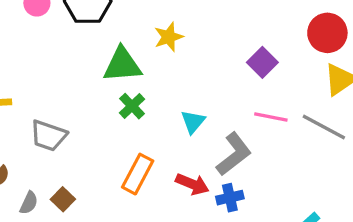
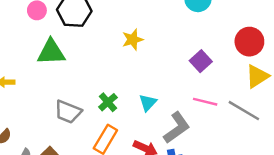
green triangle: (122, 65) -> (51, 52), moved
green cross: (132, 106) -> (108, 102), moved
gray trapezoid: (48, 136) -> (68, 112), moved

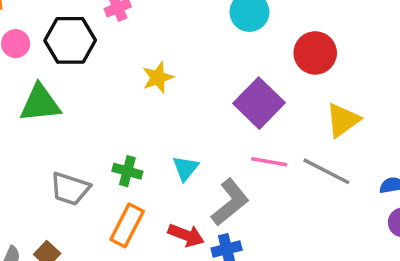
red circle: (249, 42) -> (315, 53), moved
purple square: (201, 61) -> (259, 103), size x1.5
green cross: (108, 102) -> (127, 171), turned -30

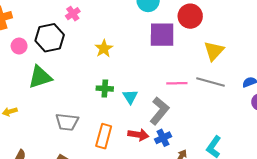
purple square: (259, 103) -> (162, 35), moved, turned -32
green cross: (127, 171) -> (105, 89), moved

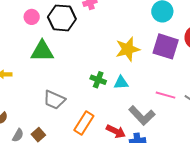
yellow star: (104, 49) -> (128, 49), moved, size x1.4
cyan triangle: (130, 97) -> (121, 83), moved, turned 42
gray L-shape: (159, 111) -> (142, 115), turned 80

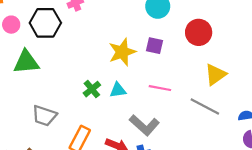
purple square: (166, 46) -> (154, 46), moved, size x0.6
green cross: (98, 80) -> (92, 89), turned 35
pink line: (166, 95) -> (160, 88), moved

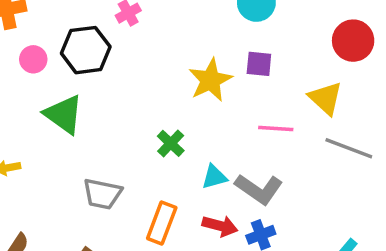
red circle: (199, 32) -> (353, 41), moved
green triangle: (26, 62) -> (64, 114), turned 48
yellow triangle: (215, 75) -> (326, 98), moved, turned -35
cyan triangle: (118, 90) -> (214, 177), moved

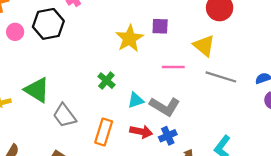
green triangle: (64, 114) -> (37, 90), moved
gray trapezoid: (102, 194) -> (64, 116), turned 45

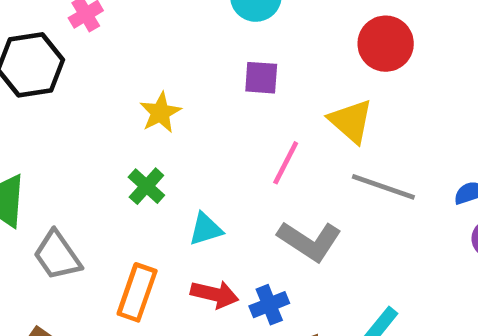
yellow star: (129, 38) -> (160, 113), moved, size x0.7
pink line: (173, 67) -> (286, 163), turned -65
gray L-shape: (165, 106) -> (310, 241), moved

